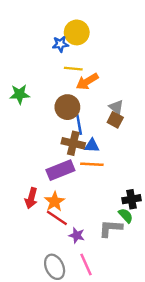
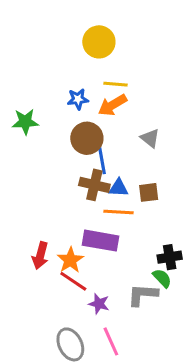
blue star: (60, 44) -> (78, 99), moved
yellow line: (73, 69) -> (115, 84), moved
brown square: (115, 120) -> (149, 192), moved, turned -35
purple rectangle: (60, 170) -> (100, 241), moved, turned 32

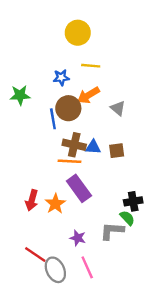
orange arrow: (112, 105) -> (88, 95), moved
blue line: (102, 161) -> (53, 119), moved
orange line: (118, 212) -> (70, 161), moved
purple rectangle: (100, 241) -> (79, 188), turned 44
red line: (73, 281) -> (35, 254), moved

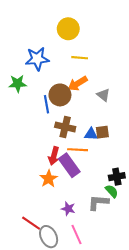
blue star: (61, 78) -> (37, 59), moved, size x1.6
blue triangle: (93, 147) -> (91, 134), moved
orange line: (70, 161) -> (78, 150), moved
red arrow: (32, 200) -> (54, 156), moved

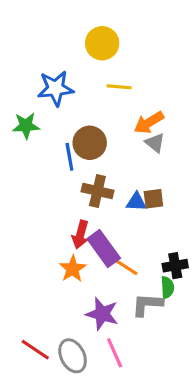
orange arrow: (78, 84) -> (149, 123), moved
orange line: (78, 150) -> (124, 266), moved, turned 30
green semicircle: (112, 191) -> (167, 287), turned 40
purple star: (68, 209) -> (102, 314), size x1.5
red line: (31, 223) -> (35, 350), moved

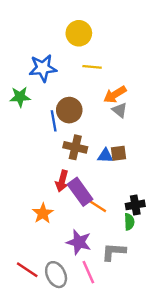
orange star: (73, 269) -> (43, 213), moved
gray L-shape: (147, 305) -> (114, 252), moved

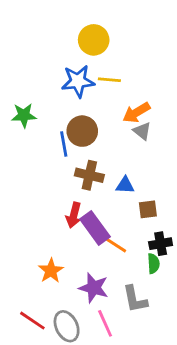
blue star: (43, 68) -> (78, 81), moved
brown square: (118, 153) -> (148, 209), moved
orange star: (43, 213) -> (51, 271), moved
gray L-shape: (114, 252) -> (135, 299), turned -105

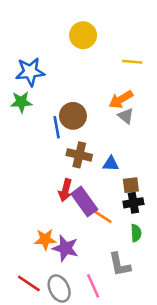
yellow line: (109, 80) -> (132, 62), moved
blue star: (78, 81) -> (30, 72), moved
black cross: (161, 244) -> (133, 203), moved
orange star: (51, 271) -> (45, 239), turned 30
purple star: (94, 288) -> (65, 248), moved

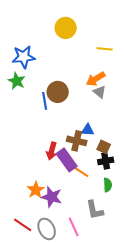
green star: (21, 102) -> (17, 81), turned 30
brown cross: (79, 155) -> (77, 141), moved
brown square: (131, 185) -> (104, 147), turned 32
orange star: (45, 239) -> (36, 190), turned -30

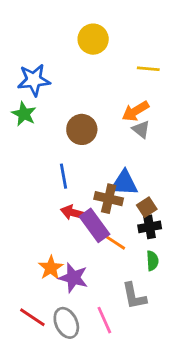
blue line: (45, 101) -> (63, 176), moved
blue triangle: (88, 130) -> (124, 183), size x1.5
brown square: (104, 147) -> (147, 207), turned 32
red arrow: (52, 151) -> (73, 213), turned 90

